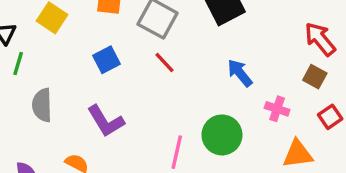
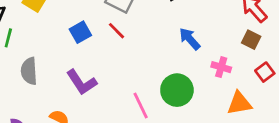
red line: (165, 62) -> (117, 31), moved
pink line: (177, 152) -> (141, 106), turned -36

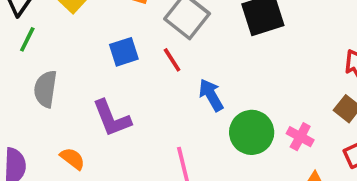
blue arrow: (190, 39) -> (211, 95), moved
green circle: (177, 90) -> (252, 132), moved

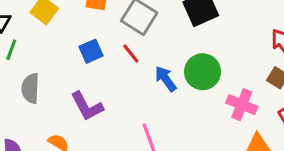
green circle: (252, 132) -> (203, 72), moved
pink cross: (300, 137) -> (242, 105), size x1.4

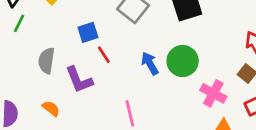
red line: (131, 53) -> (104, 55), moved
gray semicircle: (30, 88) -> (46, 61), moved

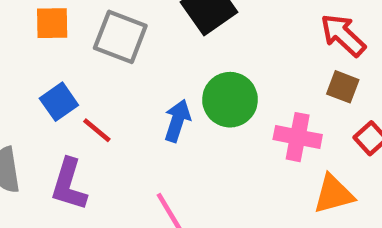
blue arrow: (150, 63) -> (177, 121), turned 65
purple L-shape: (79, 80) -> (69, 184), turned 56

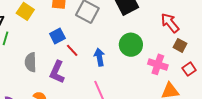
red arrow: (343, 35) -> (170, 23), moved
blue arrow: (177, 121) -> (99, 57), moved, turned -36

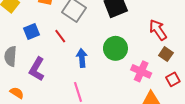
blue square: (57, 36) -> (31, 32), moved
red line: (72, 50) -> (60, 36), moved

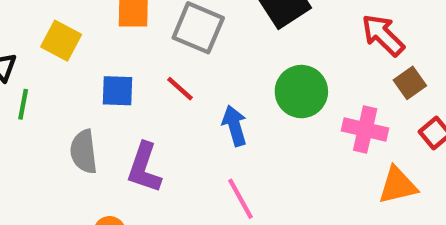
blue square: (31, 32) -> (118, 91), turned 35
brown square: (166, 54) -> (410, 83), turned 32

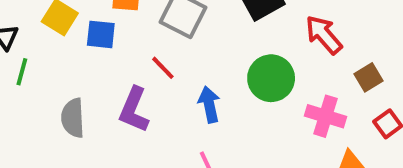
red arrow: (383, 35) -> (324, 35), moved
blue square: (118, 91) -> (101, 34), moved
purple L-shape: (144, 168) -> (134, 110), moved

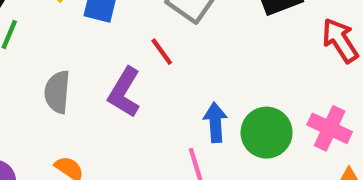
green circle: (271, 78) -> (267, 133), moved
blue arrow: (209, 104) -> (215, 122), moved

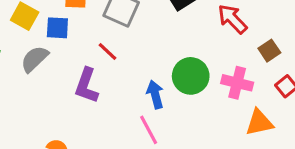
gray semicircle: (57, 92) -> (34, 59), moved, turned 52
green circle: (267, 133) -> (191, 76), moved

